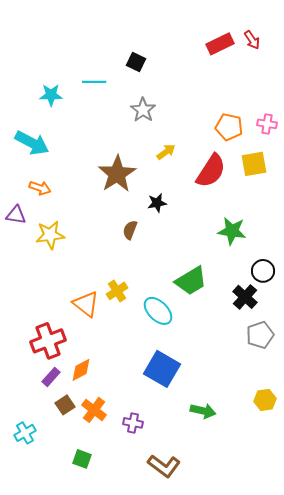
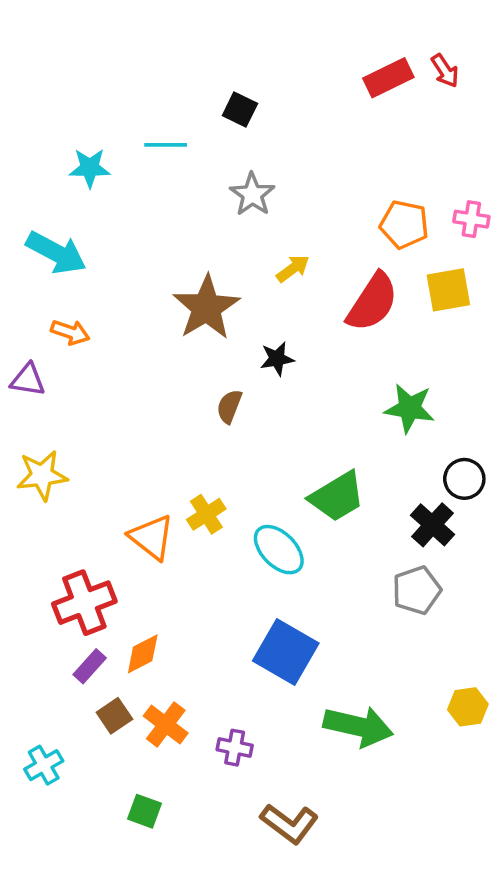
yellow star: (50, 235) -> (42, 475), moved
gray pentagon: (260, 335) -> (417, 590), moved
green arrow: (203, 411) -> (358, 726), size x1.5

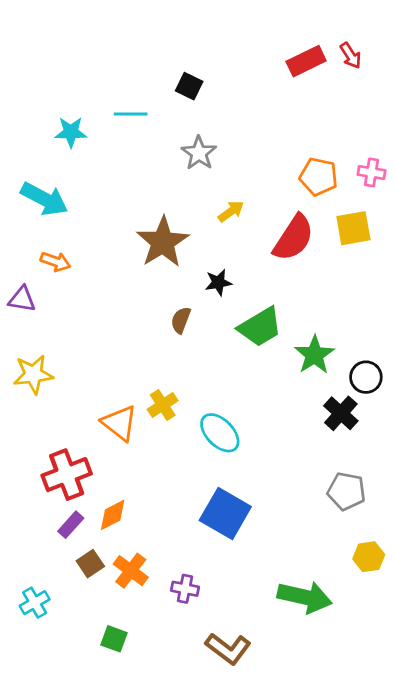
green star: (410, 408) -> (314, 355), moved, turned 30
green trapezoid: (337, 497) -> (260, 327), moved
gray pentagon: (417, 590) -> (346, 491), moved, turned 30
green arrow: (358, 726) -> (305, 597), moved

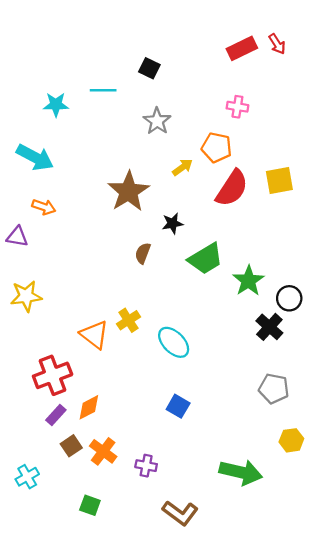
pink cross: (372, 172) -> (237, 107), moved
orange pentagon: (319, 177) -> (217, 147), moved
blue square: (225, 514) -> (178, 406), size x0.6

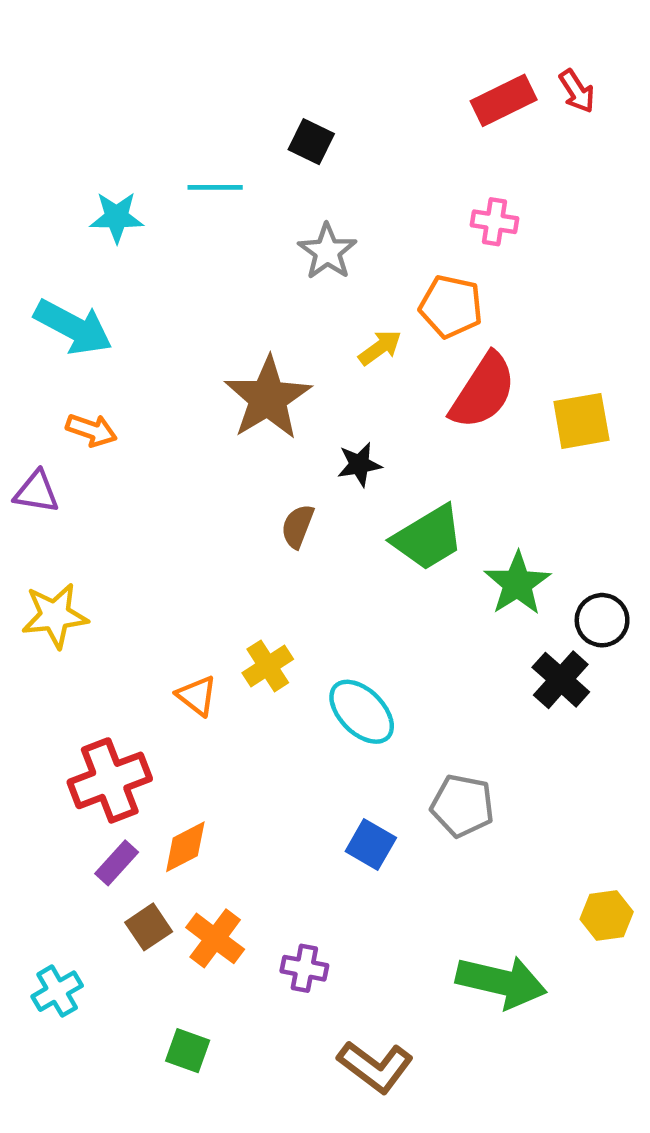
yellow square: (279, 180) -> (581, 421), moved
orange triangle: (94, 335) -> (197, 696), size x0.7
gray pentagon: (274, 389) -> (462, 806), moved

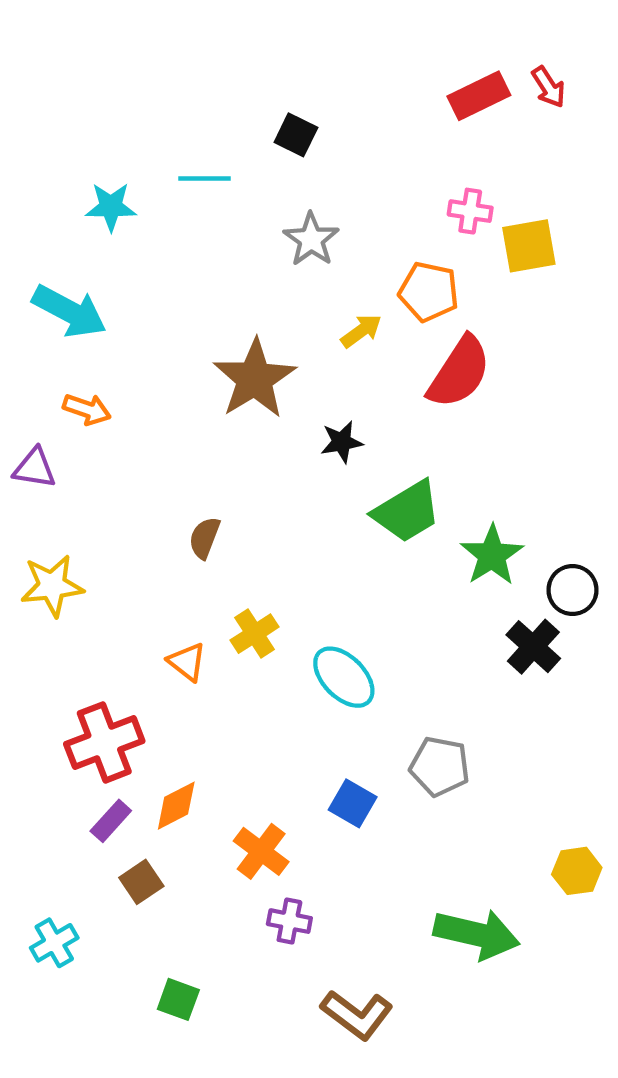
yellow square: (581, 421) -> (529, 246), moved
brown semicircle: (298, 526) -> (204, 538), moved
orange cross: (215, 938) -> (261, 851), moved

